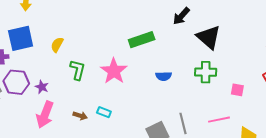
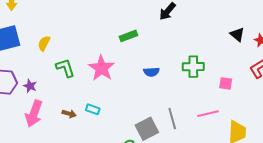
black triangle: (209, 37) -> (237, 34), moved, size x0.6
green rectangle: (142, 40) -> (128, 36), size x0.7
green L-shape: (78, 70) -> (65, 68), turned -30

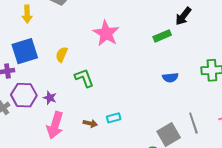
green rectangle: (128, 36) -> (162, 36), moved
pink star: (102, 68) -> (106, 33), moved
cyan rectangle: (93, 109) -> (114, 118), turned -32

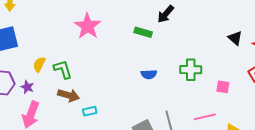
green rectangle: (162, 36) -> (143, 32), turned 36
yellow semicircle: (62, 54) -> (39, 64), moved
brown arrow: (90, 123) -> (69, 95), moved, size x1.5

